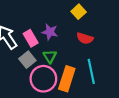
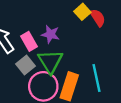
red semicircle: (85, 38) -> (98, 18), moved, turned -140
green triangle: (50, 56) -> (50, 61), size x1.6

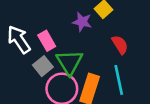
red semicircle: (98, 18) -> (120, 45), moved
purple star: (50, 34) -> (82, 22), moved

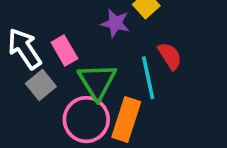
gray square: (43, 66) -> (41, 85), moved
cyan line: (119, 80) -> (148, 78), moved

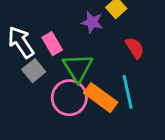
cyan line: (148, 78) -> (128, 92), moved
orange rectangle: (126, 120) -> (101, 98), turned -72

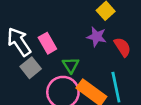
purple star: (92, 22) -> (97, 37), moved
green triangle: (78, 68) -> (71, 65), size x0.6

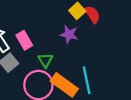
red semicircle: (122, 47) -> (92, 14), moved

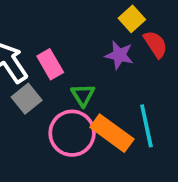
red semicircle: (92, 14) -> (156, 44), moved

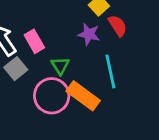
cyan line: (146, 126) -> (110, 71), moved

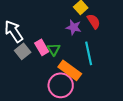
pink rectangle: (34, 41) -> (42, 47), moved
pink circle: (52, 96) -> (61, 85), moved

